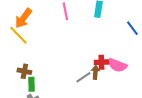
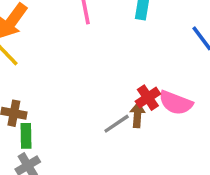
red cross: (101, 62) -> (148, 98), turned -32

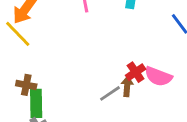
green rectangle: (26, 136) -> (36, 103), size x1.4

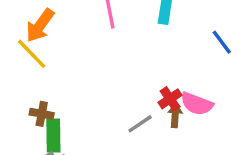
brown arrow: (127, 86) -> (175, 115), moved

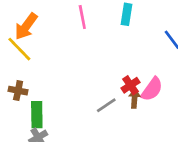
pink semicircle: (197, 104) -> (152, 89), turned -75
brown cross: (42, 114) -> (18, 91), moved

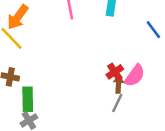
gray line: (106, 105) -> (117, 103), moved, turned -30

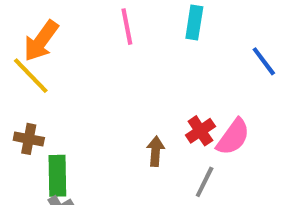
brown arrow: (118, 84) -> (155, 151), moved

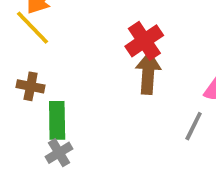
red cross: (200, 131) -> (144, 41), moved, size x1.4
brown arrow: (155, 151) -> (148, 73), moved, size x1.5

